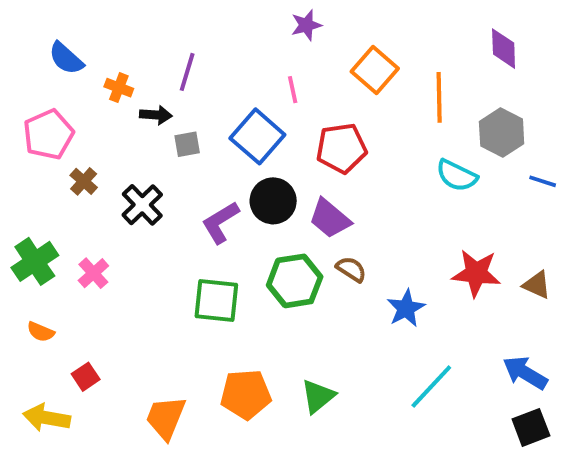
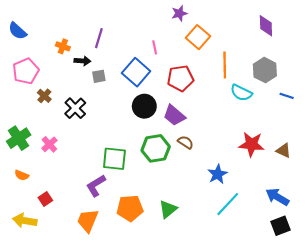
purple star: (306, 25) -> (179, 13), moved
blue semicircle: (66, 58) -> (18, 31), moved
orange line: (439, 97) -> (225, 65), moved
purple L-shape: (220, 222) -> (96, 186), moved
blue star: (406, 308) -> (218, 174), moved

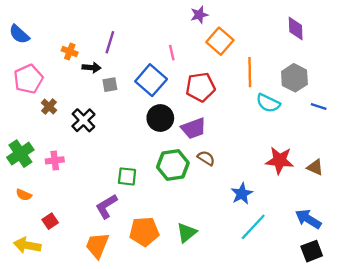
purple trapezoid: (174, 115) -> (194, 128), turned -60
pink cross: (49, 144) -> (55, 160), turned 35
green square: (114, 159) -> (127, 176), size x0.7

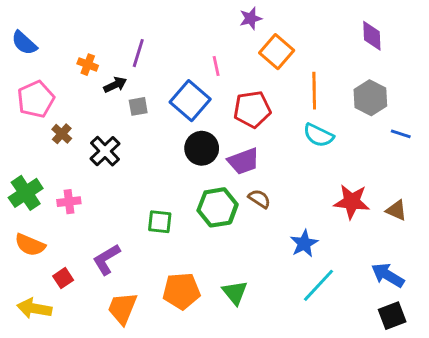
black arrow: (91, 68) -> (115, 85), turned -30
cyan semicircle: (268, 103) -> (318, 135), moved
orange semicircle: (24, 195) -> (30, 245), size x1.5
purple L-shape: (106, 206) -> (106, 259), moved
green triangle: (187, 233) -> (235, 292), turned -30

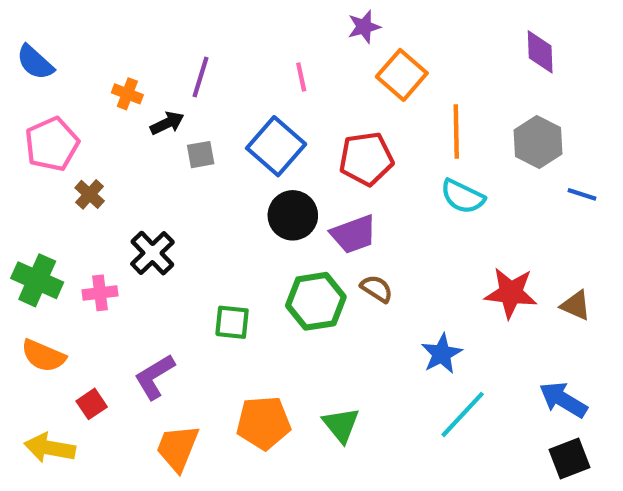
pink line: (216, 66) -> (301, 77), moved
black cross: (105, 151) -> (152, 253), moved
green cross: (26, 193) -> (37, 280), turned -32

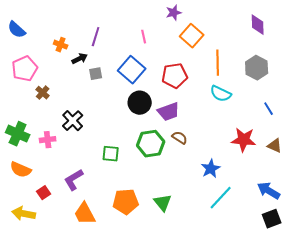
blue line: (582, 194) -> (269, 109), moved, turned 40
orange trapezoid: (178, 448) -> (85, 214), turned -50

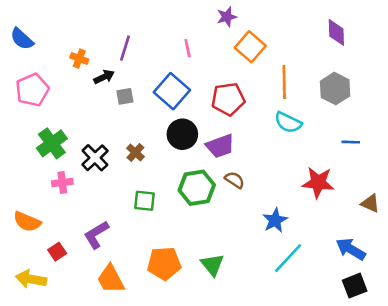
brown cross: (43, 93) -> (135, 152), moved
blue line: (269, 109) -> (351, 142), turned -56
green cross: (18, 134) -> (52, 143), moved, turned 30
brown triangle: (275, 146) -> (370, 203), moved

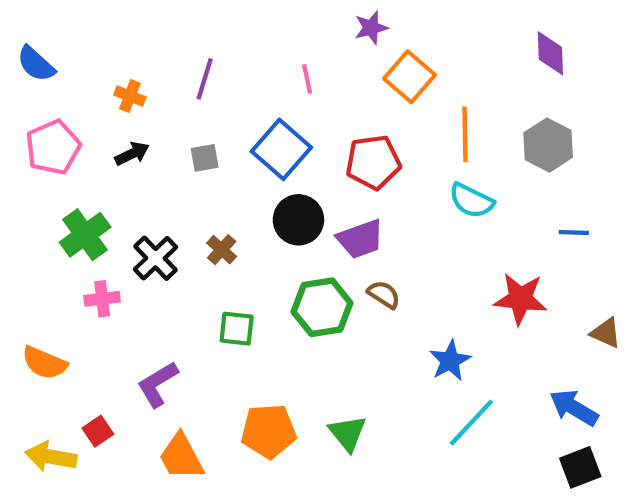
black arrow: (104, 77) -> (132, 154), moved
red square: (57, 252) -> (98, 431), moved

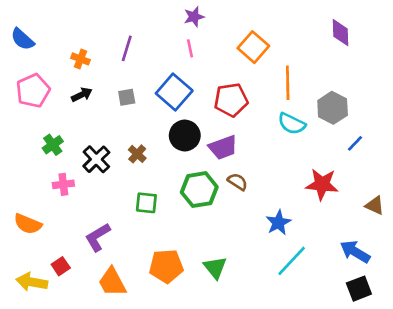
purple star: (371, 28) -> (194, 17), moved
gray hexagon: (548, 145) -> (333, 108), moved
blue line: (574, 233) -> (355, 143), turned -48
green cross: (85, 235) -> (53, 145), size x0.7

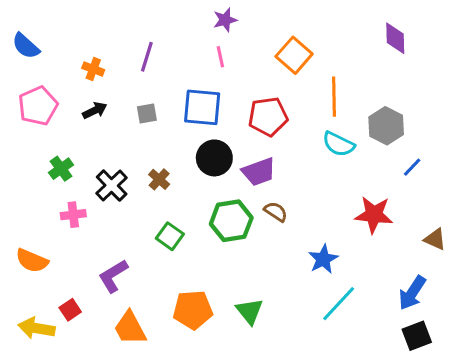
blue square: (174, 92) -> (202, 107), turned -36
green square: (146, 203) -> (170, 236), turned 30
blue arrow: (355, 252) -> (412, 293), turned -88

